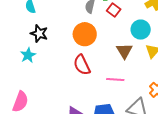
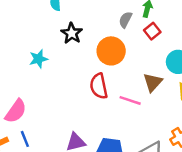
black star: (39, 33) -> (72, 33), moved
pink line: (115, 79) -> (130, 100), moved

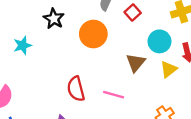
red semicircle: (99, 86) -> (76, 89), moved
pink line: (130, 100) -> (114, 95), moved

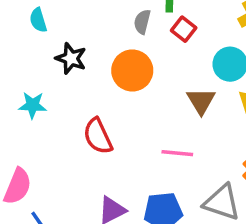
cyan star: (23, 45) -> (33, 105), turned 30
red semicircle: (76, 89) -> (98, 136), moved

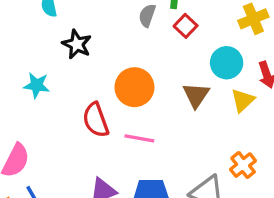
orange circle: (132, 70) -> (134, 87), moved
pink line: (177, 153) -> (139, 138), moved

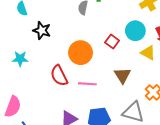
red square: (186, 26) -> (112, 42), moved
brown triangle: (196, 95) -> (122, 75), moved
yellow triangle: (243, 100) -> (148, 53), turned -42

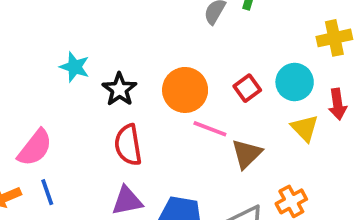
black star: (42, 30) -> (119, 89), moved
red semicircle: (59, 76) -> (128, 145), moved
pink line: (87, 84) -> (210, 129), moved

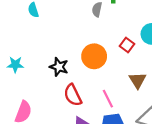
cyan star: (75, 67) -> (15, 65), moved
pink line: (210, 129) -> (108, 99), moved, turned 60

